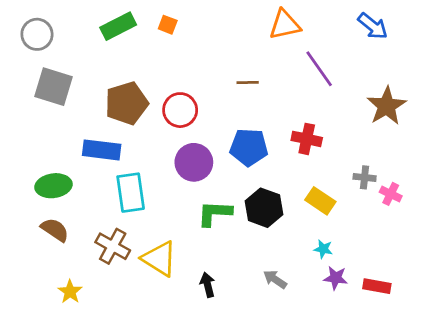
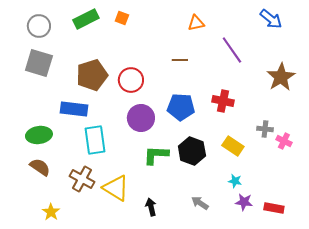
orange triangle: (285, 25) -> (196, 23), moved, size x0.7
gray circle: (37, 34) -> (39, 26), moved

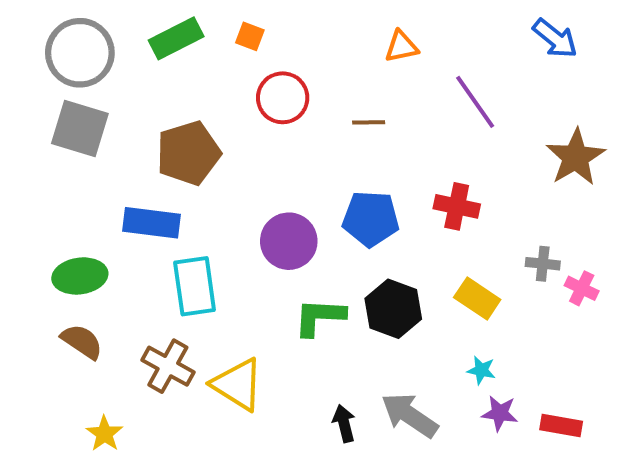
gray circle: (39, 26) -> (80, 53), size x1.4
red circle: (131, 80) -> (283, 98), moved
gray arrow: (200, 203) -> (410, 415), size x1.6
black arrow: (151, 207) -> (344, 423), moved

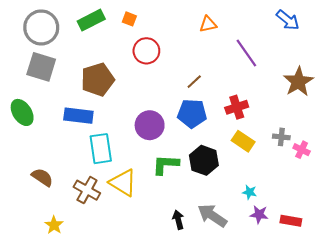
brown line: (369, 122) -> (194, 82), moved, turned -42
red cross: (457, 206) -> (237, 107), turned -30
green ellipse: (80, 276) -> (22, 112), moved, turned 65
yellow rectangle: (477, 299) -> (243, 141), moved
yellow triangle: (238, 385) -> (123, 183), moved

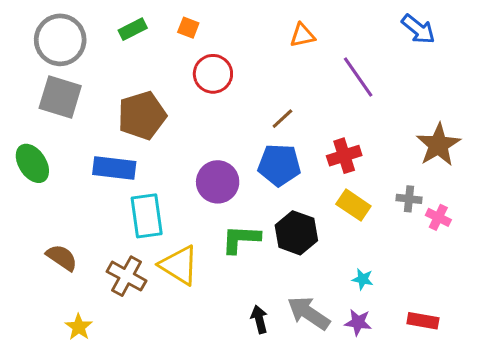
green rectangle: (91, 20) -> (133, 29), size x0.7
brown star: (298, 82) -> (438, 145), moved
purple star: (259, 214) -> (358, 322), moved

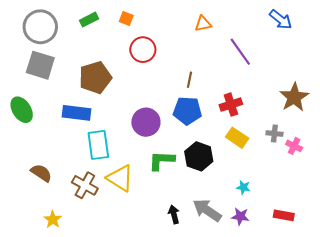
brown line: (282, 119) -> (189, 80), turned -35

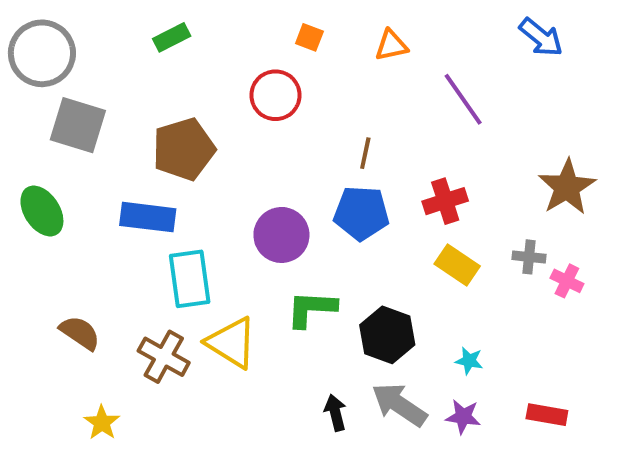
orange square: (126, 19) -> (309, 37), moved
gray circle: (40, 27) -> (42, 53), moved
black hexagon: (199, 156) -> (387, 335), moved

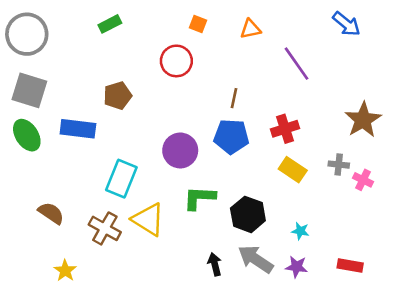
gray square: (78, 125) -> (29, 90), moved
brown pentagon: (184, 149) -> (118, 96), size x0.7
blue rectangle: (148, 217) -> (78, 129), moved
cyan rectangle: (190, 279) -> (121, 179), turned 30

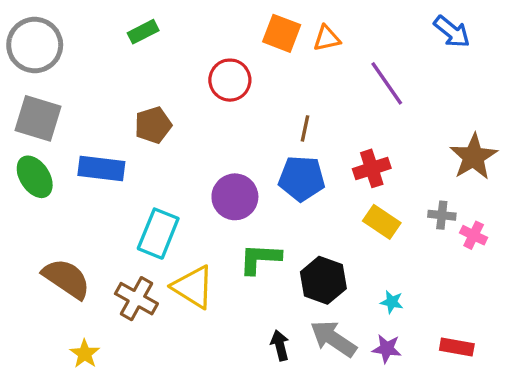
orange square: (198, 24) -> (282, 33), moved, size x1.6
brown semicircle: (51, 213) -> (66, 279), size x1.4

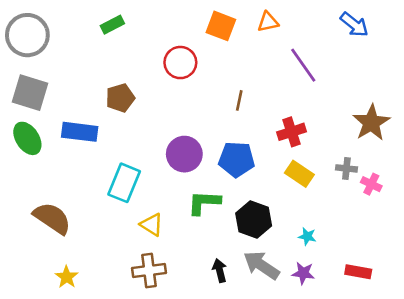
orange triangle: (327, 38) -> (268, 22), moved
blue pentagon: (302, 178) -> (237, 159), moved
yellow triangle: (193, 287) -> (152, 225), size x0.7
brown cross: (136, 299) -> (149, 270), moved, turned -36

